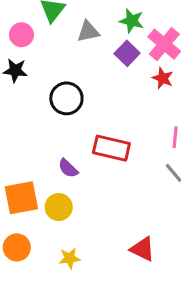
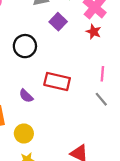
purple square: (127, 53) -> (58, 22), moved
yellow circle: (59, 207) -> (24, 133), moved

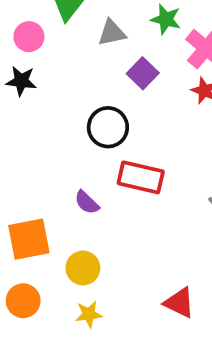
black circle: (25, 46) -> (108, 127), moved

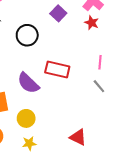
black circle: (108, 127) -> (27, 35), moved
purple semicircle: (87, 202) -> (28, 83), size x1.6

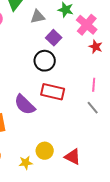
red star: (92, 23) -> (96, 47), moved
black circle: (27, 35) -> (45, 61), moved
yellow circle: (26, 118) -> (45, 151), moved

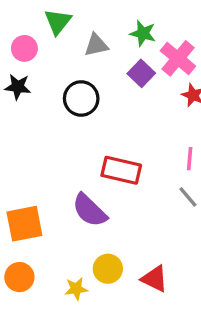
purple square: (54, 38) -> (141, 73), moved
black circle: (45, 61) -> (81, 98), moved
purple semicircle: (25, 105) -> (90, 210), moved

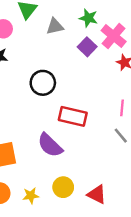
black circle: (81, 98) -> (43, 83), moved
yellow star: (76, 289) -> (31, 196), moved

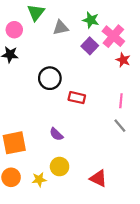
red rectangle: (73, 116) -> (77, 98), moved, size x0.7
purple semicircle: (50, 145) -> (56, 134), size x0.6
yellow circle: (63, 187) -> (60, 167), moved

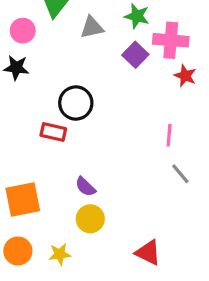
pink cross: (113, 36) -> (171, 40), turned -35
red rectangle: (77, 98) -> (53, 132), moved
pink line: (121, 101) -> (169, 135), moved
yellow circle: (60, 167) -> (90, 219), moved

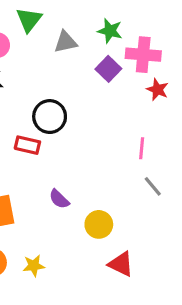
yellow circle: (90, 219) -> (99, 224), moved

